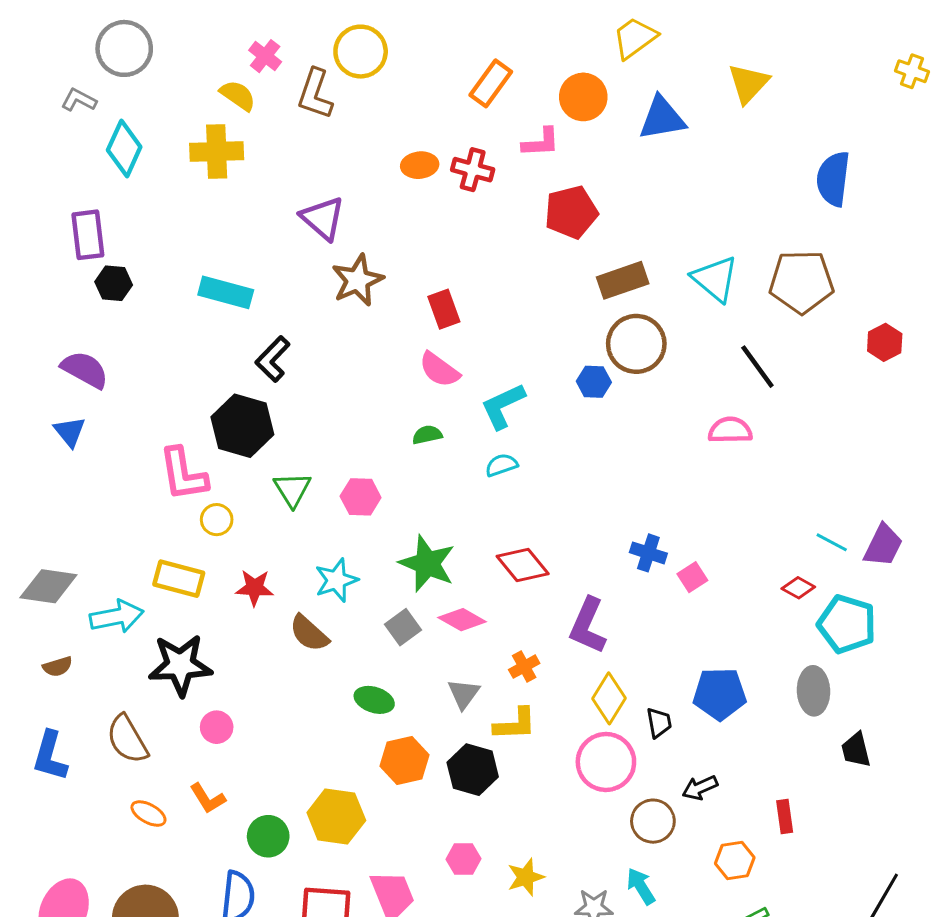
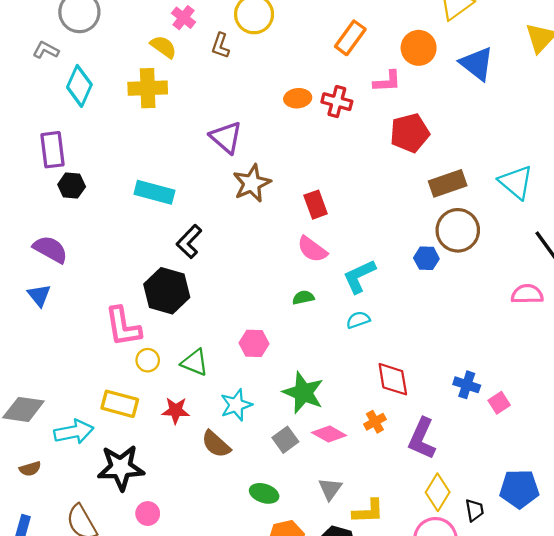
brown L-shape: (315, 94) -> (220, 46), size x0.7
blue triangle: (662, 118) -> (477, 64), turned 48
green triangle: (292, 489) -> (195, 362), moved, turned -36
red diamond: (523, 565) -> (393, 379), moved, turned 30
orange cross: (524, 667) -> (375, 422), moved

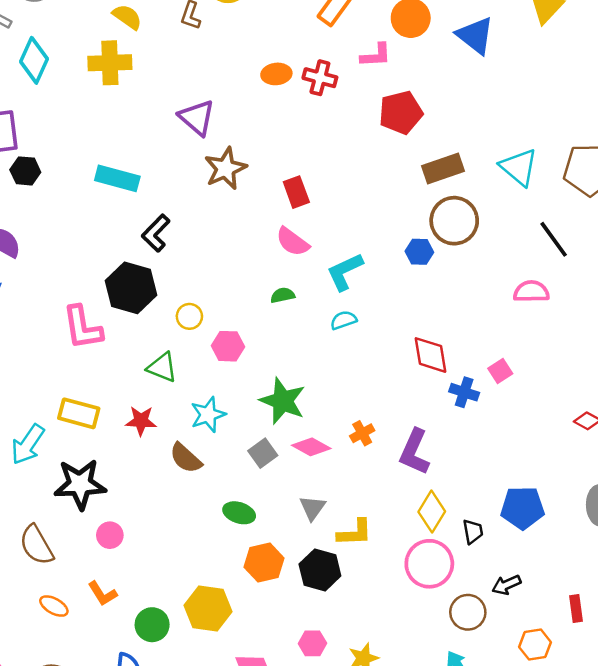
yellow circle: (148, 360) -> (189, 316), moved
red diamond: (393, 379) -> (431, 355), moved
pink square: (499, 403) -> (500, 371), moved
cyan arrow: (74, 432) -> (28, 444), turned 135

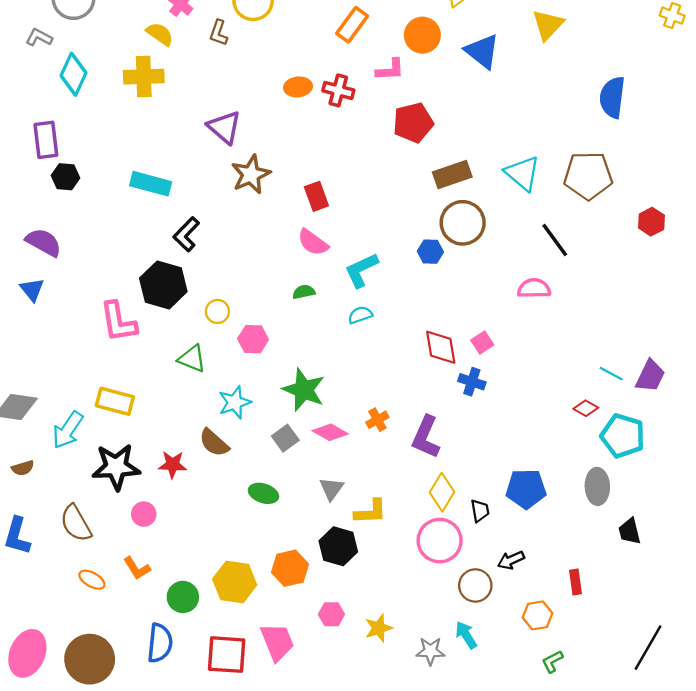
pink square: (500, 371) -> (482, 343), moved
red star: (141, 421) -> (173, 465), moved
orange hexagon: (264, 563) -> (290, 568), moved

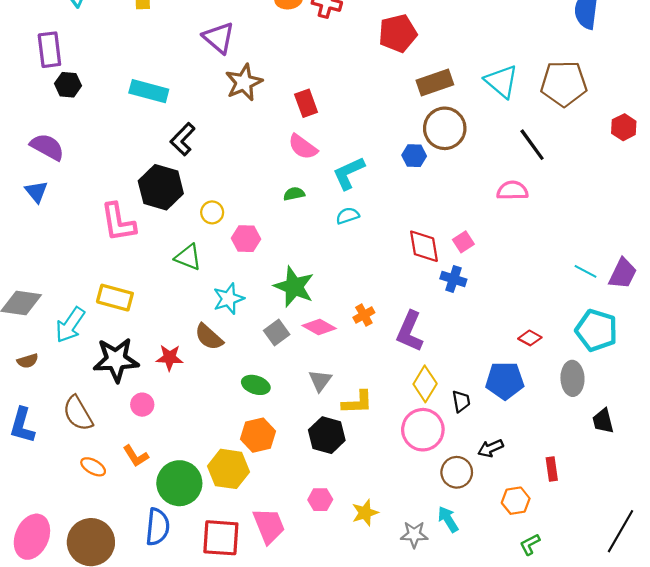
red diamond: (586, 408) -> (530, 338), moved
orange hexagon: (290, 568) -> (258, 435), moved
green circle: (183, 597) -> (179, 483), size x1.5

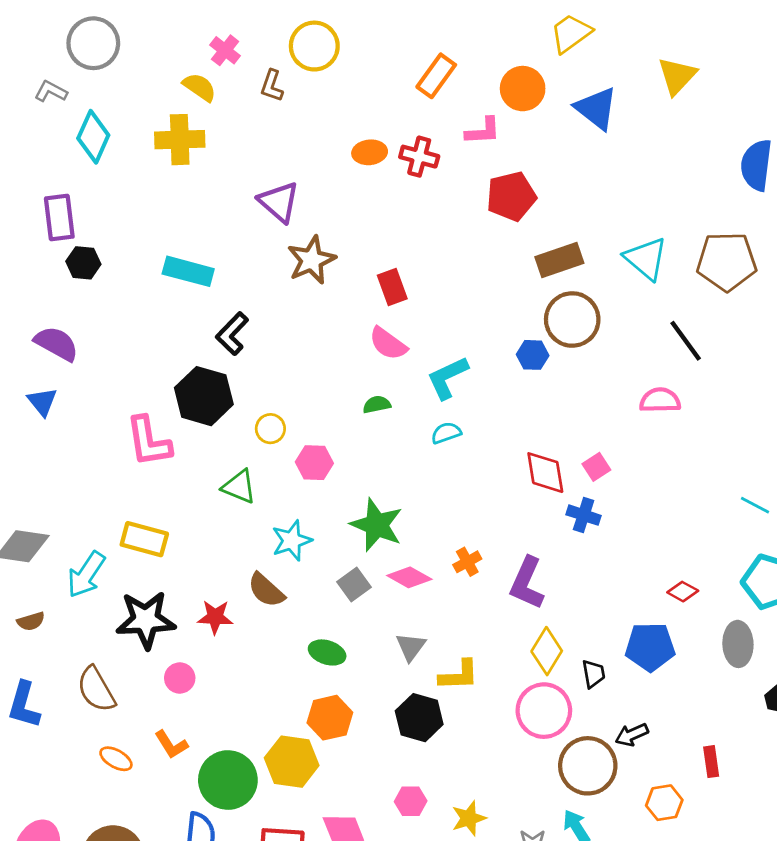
brown circle: (457, 472) -> (588, 766), size x1.4

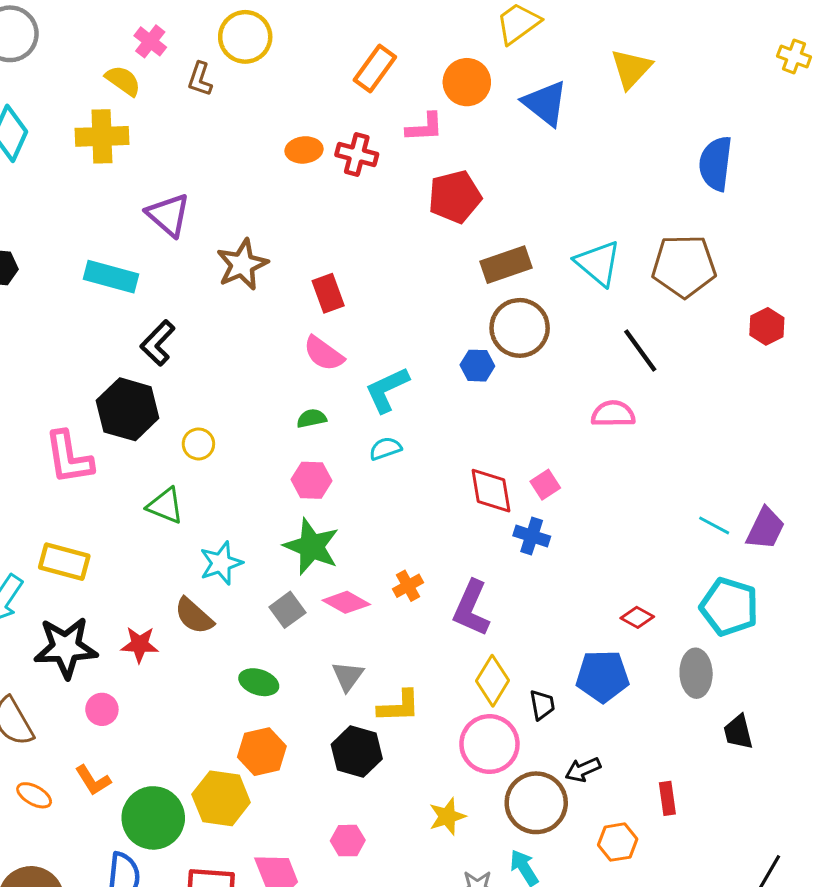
purple triangle: (279, 202) -> (168, 215), moved
pink hexagon: (314, 463) -> (312, 480), moved
yellow star: (469, 818) -> (447, 816), moved

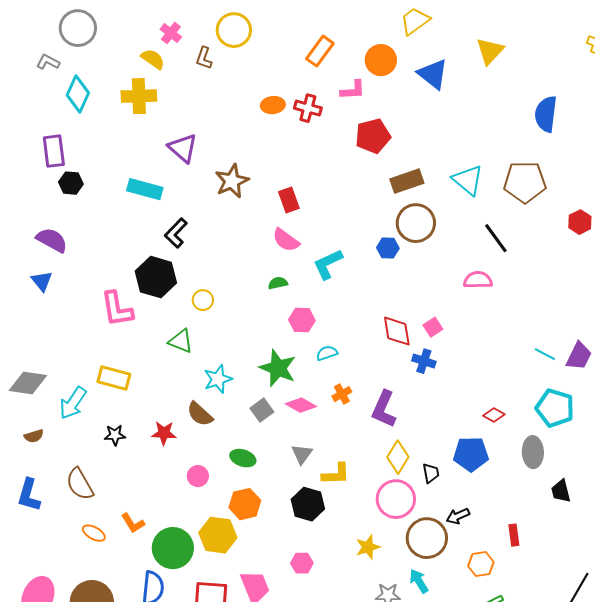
cyan semicircle: (385, 449) -> (327, 353), moved
pink hexagon: (312, 480) -> (302, 320), moved
black star: (66, 648) -> (115, 435), size x0.5
pink circle: (102, 709) -> (198, 476), moved

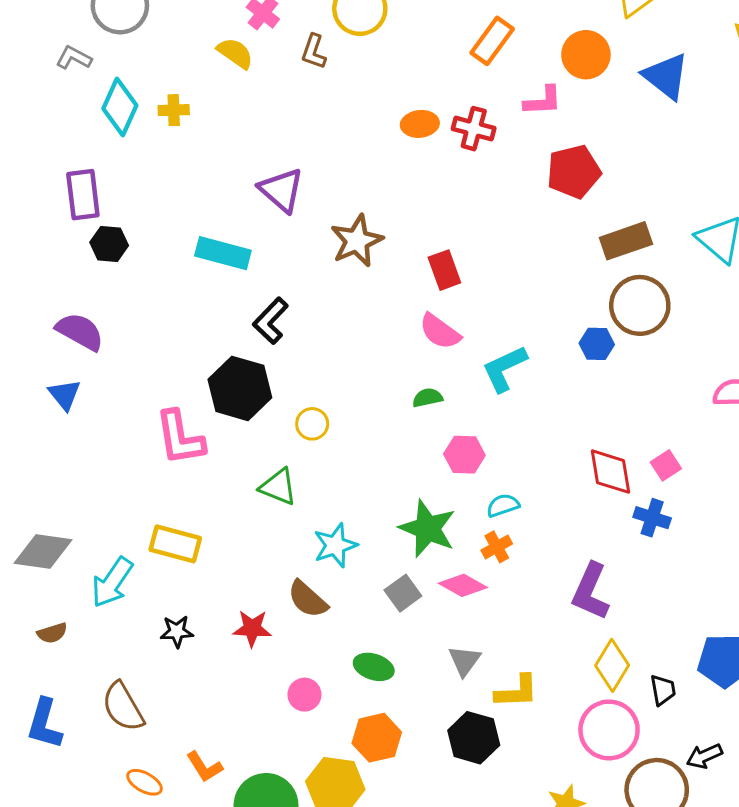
yellow cross: (139, 96) -> (174, 110), moved, size x0.6
orange cross: (342, 394) -> (497, 547), moved

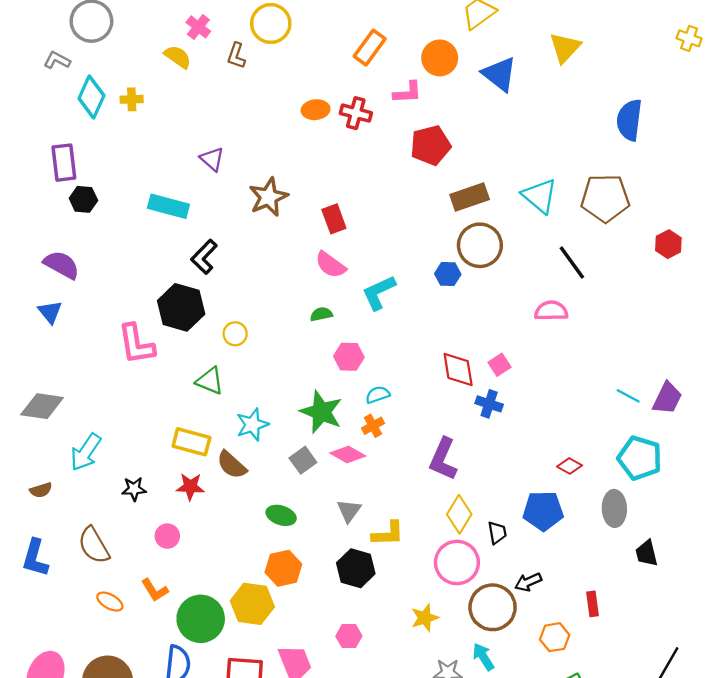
purple triangle: (281, 190) -> (212, 159), size x0.7
yellow rectangle: (175, 544) -> (191, 442), moved
gray diamond: (43, 552) -> (42, 406), moved
pink circle: (304, 695) -> (167, 536), moved

